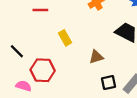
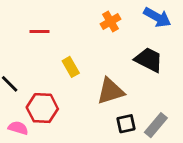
brown triangle: (96, 57) -> (110, 91), size x1.5

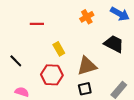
red hexagon: (42, 108) -> (52, 75), moved
black square: (126, 124) -> (85, 89), moved

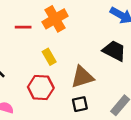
orange cross: (87, 17) -> (55, 19), moved, size x1.5

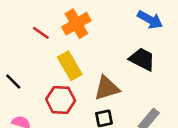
red line: (23, 27) -> (41, 33), turned 35
yellow rectangle: (49, 57) -> (70, 66), size x1.5

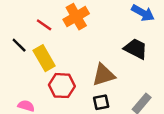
yellow rectangle: (70, 66) -> (44, 58), moved
black line: (13, 82) -> (19, 45), moved

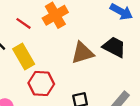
brown triangle: (104, 75) -> (82, 53), moved

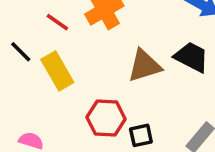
red hexagon: (41, 84) -> (106, 118), moved

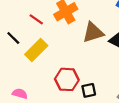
brown triangle: (144, 66) -> (93, 33), moved
yellow rectangle: (57, 71) -> (36, 50), turned 75

